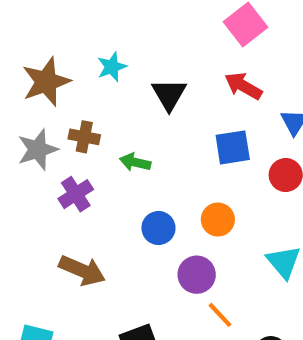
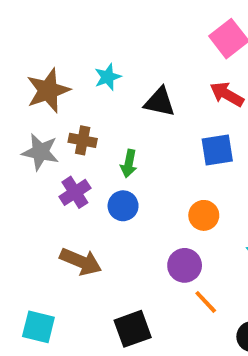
black triangle: (169, 94) -> (160, 102), turned -48
gray star: (38, 150) -> (40, 152), turned 30
green arrow: (135, 162) -> (129, 163), turned -92
blue circle: (158, 228) -> (123, 206), moved

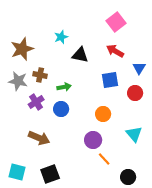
cyan star: (108, 77) -> (61, 37), moved
green arrow: (129, 163) -> (64, 87), turned -112
black square: (133, 329) -> (50, 174), moved

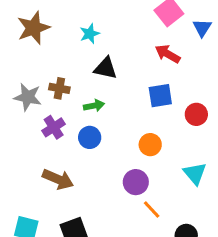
brown star: (22, 49) -> (33, 28), moved
black triangle: (80, 55) -> (106, 68), moved
blue triangle: (139, 68) -> (202, 28), moved

